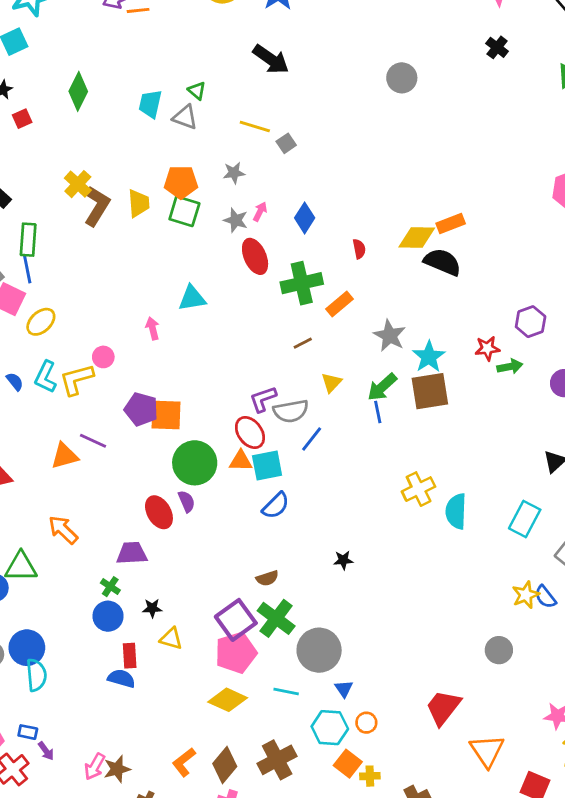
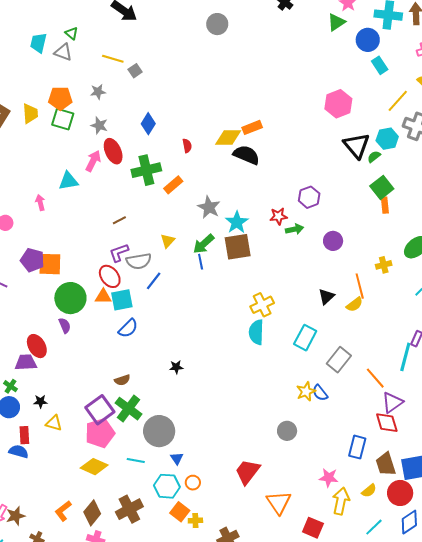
pink arrow: (260, 212) -> (93, 161), moved, size x1.5
brown line: (303, 343) -> (119, 220), moved
yellow cross: (419, 489) -> (262, 305), moved
red ellipse: (159, 512) -> (37, 346), moved

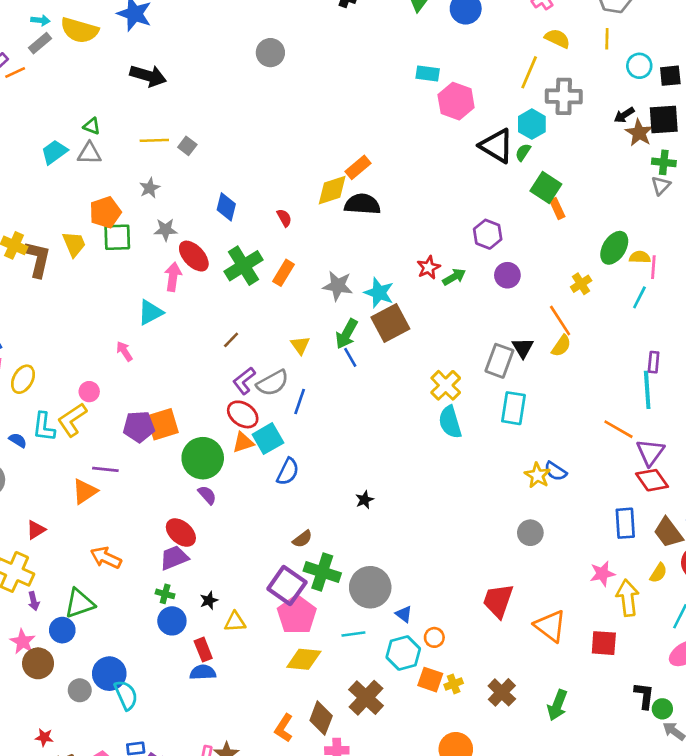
cyan trapezoid: (38, 43) -> (54, 152), turned 60
cyan rectangle: (380, 65) -> (428, 74), moved, turned -30
purple hexagon: (309, 197) -> (488, 234), moved
gray rectangle: (339, 360) -> (499, 361), moved

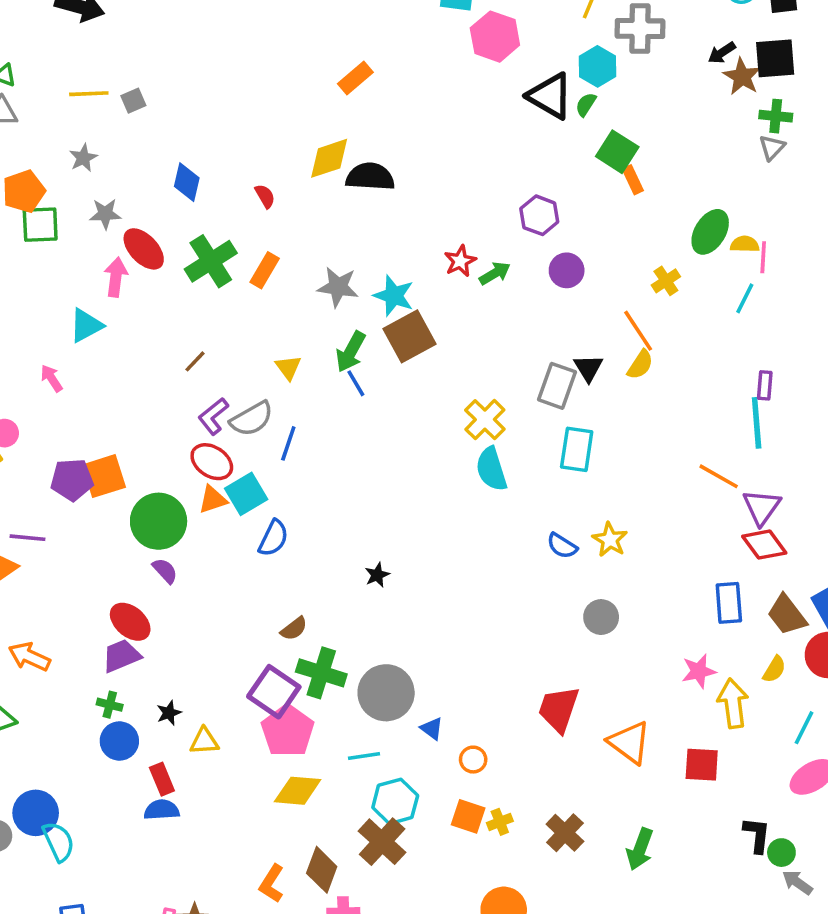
gray square: (187, 146) -> (133, 101), turned 30
orange rectangle: (358, 167) -> (355, 78), moved
blue semicircle: (556, 471) -> (562, 546), moved
cyan hexagon: (403, 653) -> (395, 801), moved

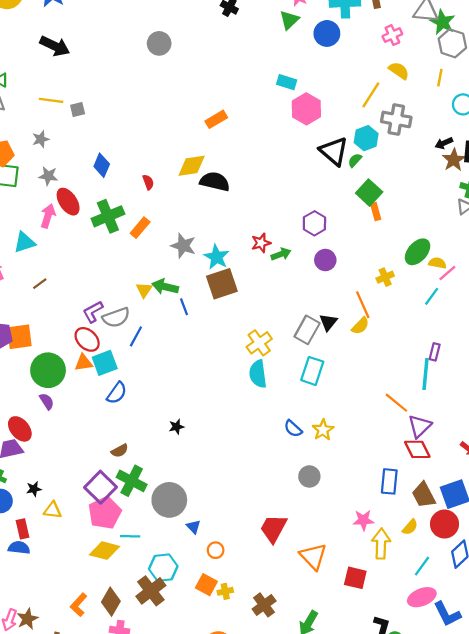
pink line: (763, 257) -> (447, 273), turned 36
green arrow: (351, 352) -> (165, 287), moved, turned 65
brown line: (195, 361) -> (40, 284), moved
cyan line: (364, 756) -> (130, 536), moved

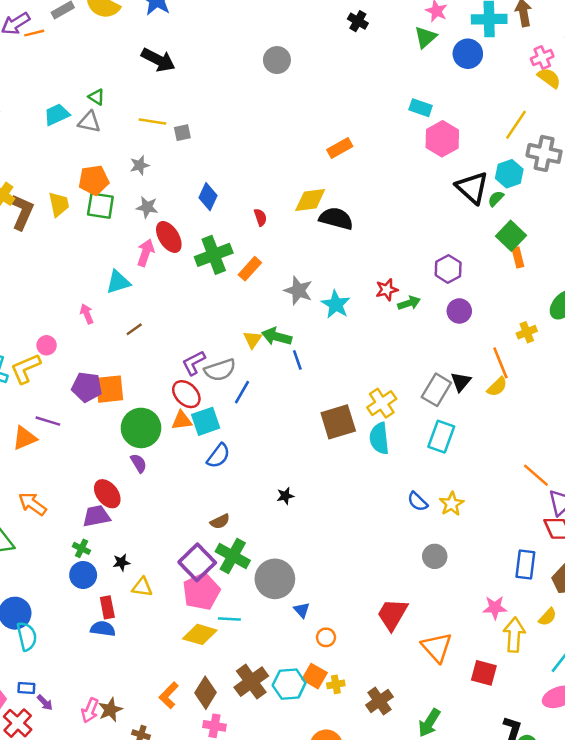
yellow semicircle: (399, 71) -> (549, 78), moved
brown square: (222, 284) -> (338, 422), moved
cyan hexagon: (163, 568) -> (289, 684), moved

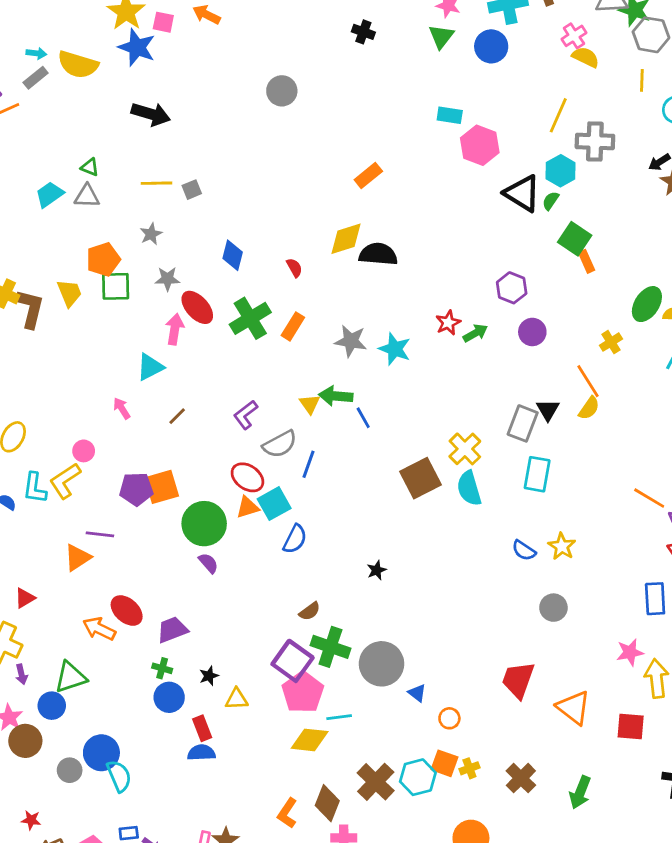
purple L-shape: (194, 363) -> (246, 415), moved
red ellipse: (107, 494) -> (127, 611), moved

